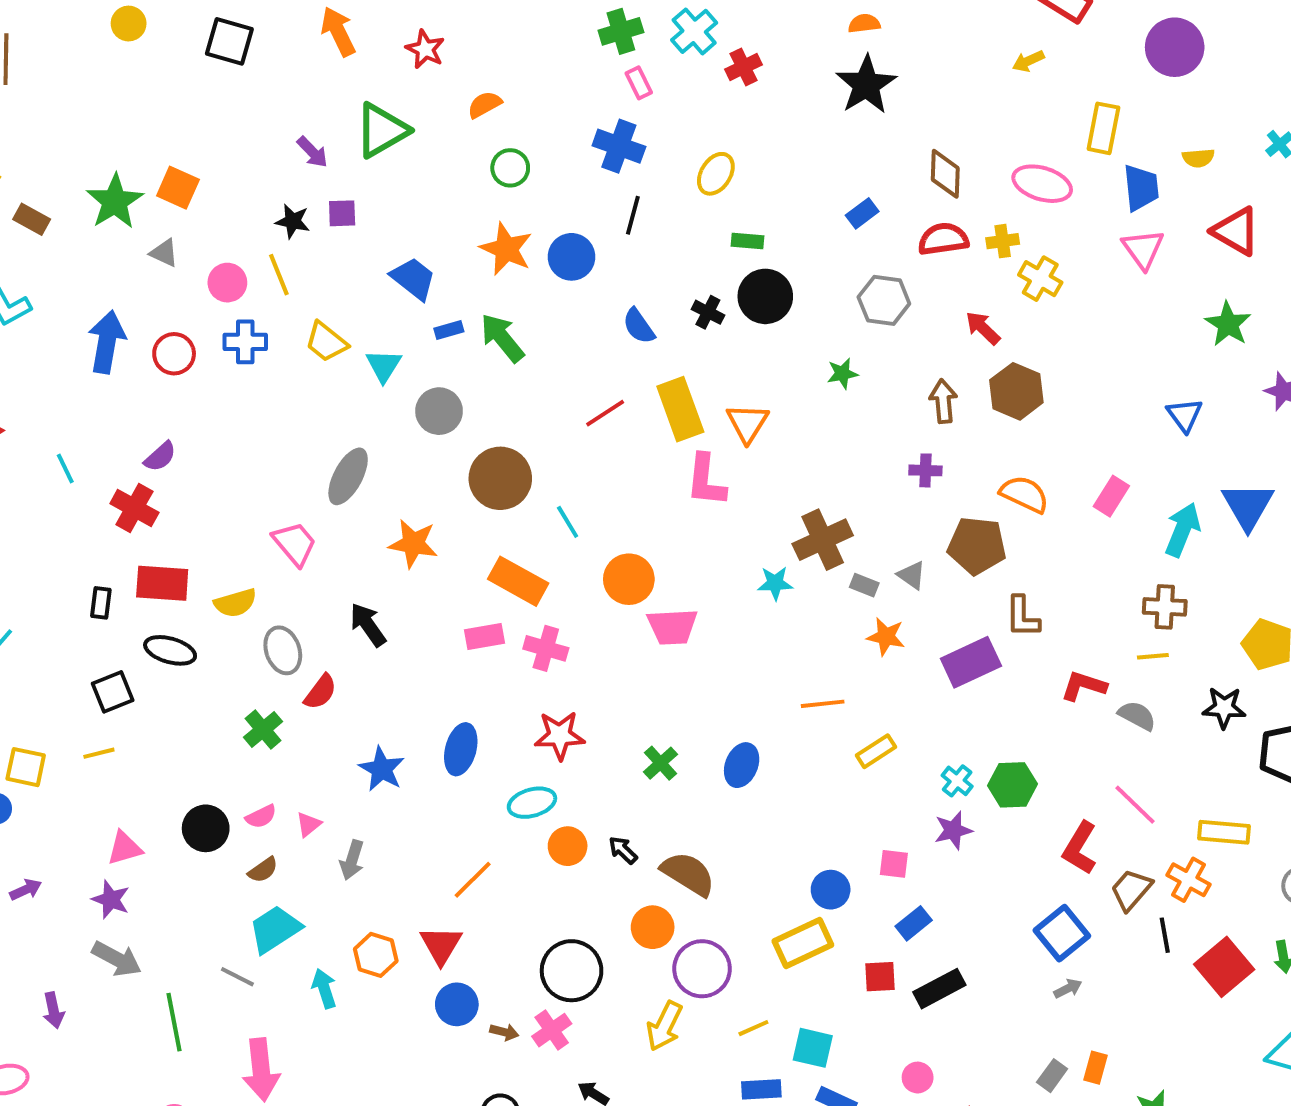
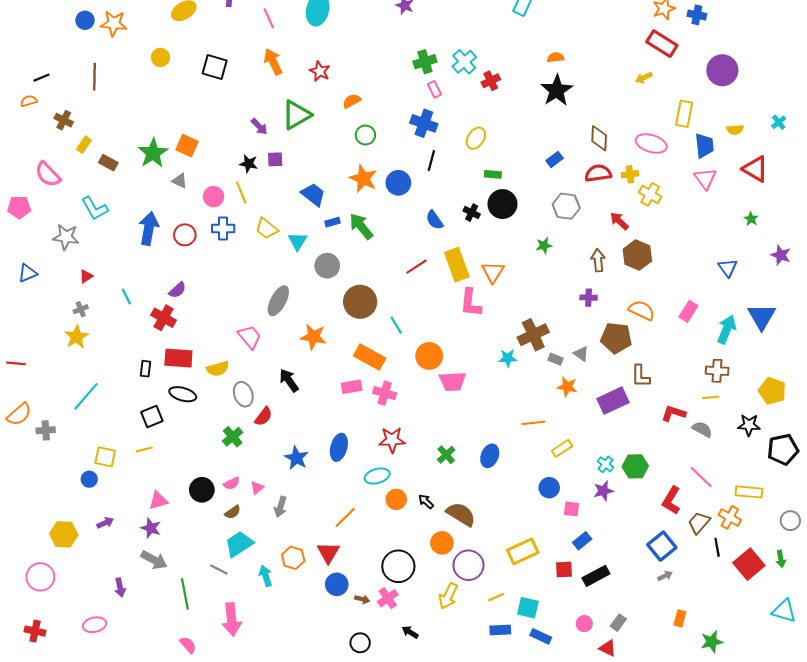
green star: (1228, 324) -> (751, 219), size x0.6
blue circle: (831, 890) -> (549, 488), moved
gray rectangle: (1052, 1076) -> (618, 623), moved

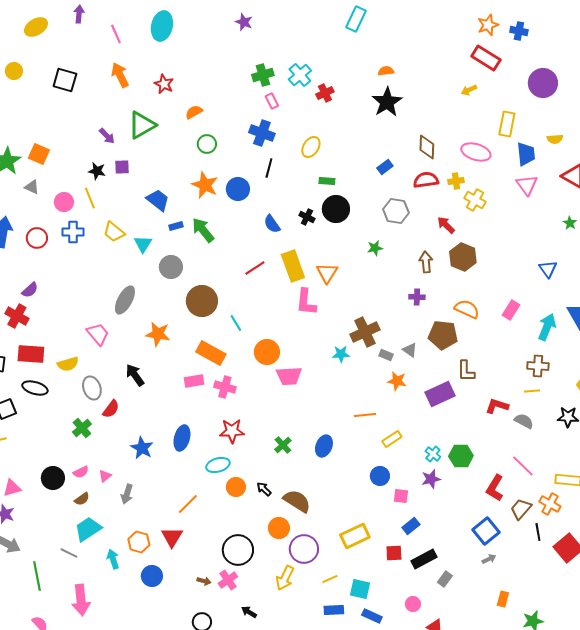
blue circle: (337, 584) -> (152, 576), moved
gray rectangle: (618, 623) -> (445, 579), moved

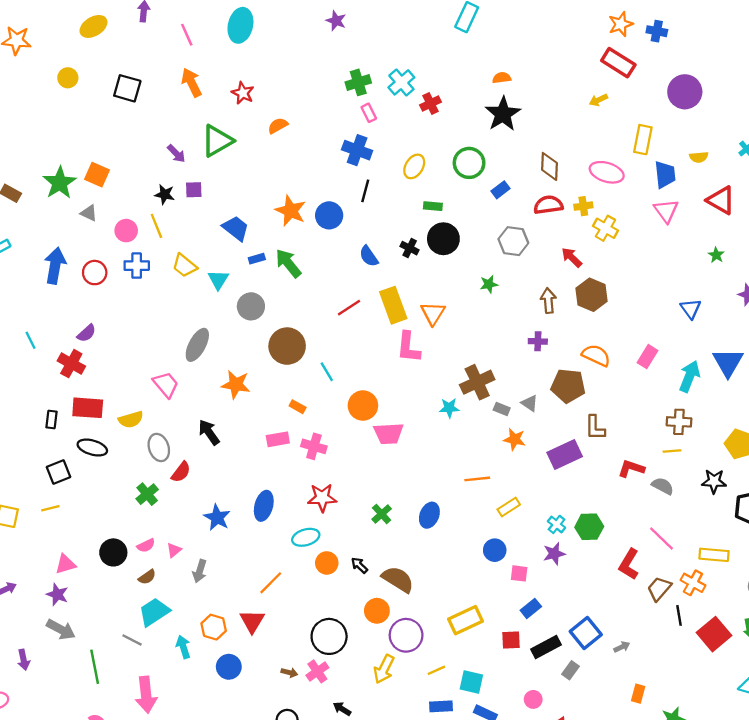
green circle: (207, 144) -> (469, 163), moved, size x1.4
orange rectangle: (211, 353) -> (298, 407), size x0.5
blue square: (486, 531) -> (586, 633), moved

